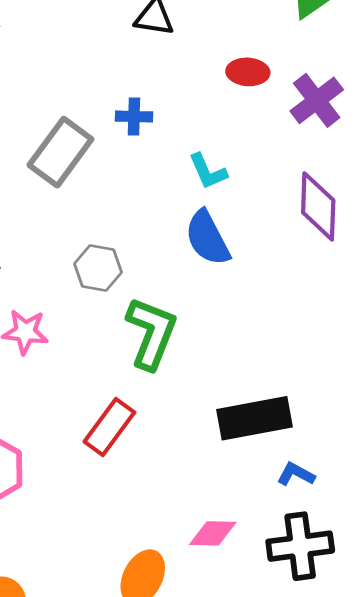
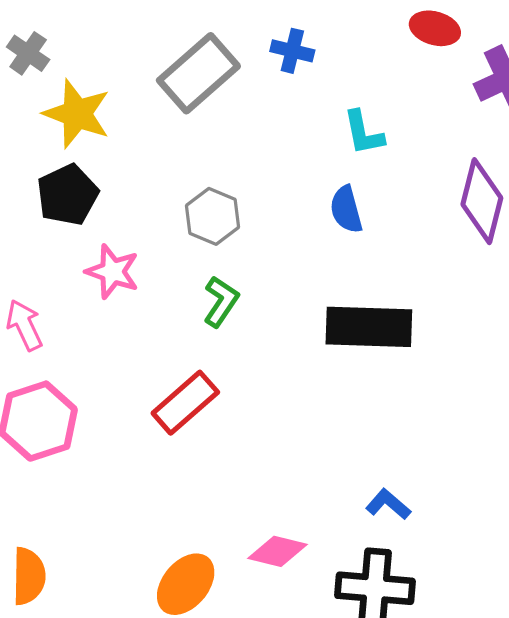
blue semicircle: (207, 238) -> (346, 209), size x0.7
green L-shape: (151, 333) -> (221, 302), moved, size x0.6
black rectangle: (254, 418) -> (369, 327), moved

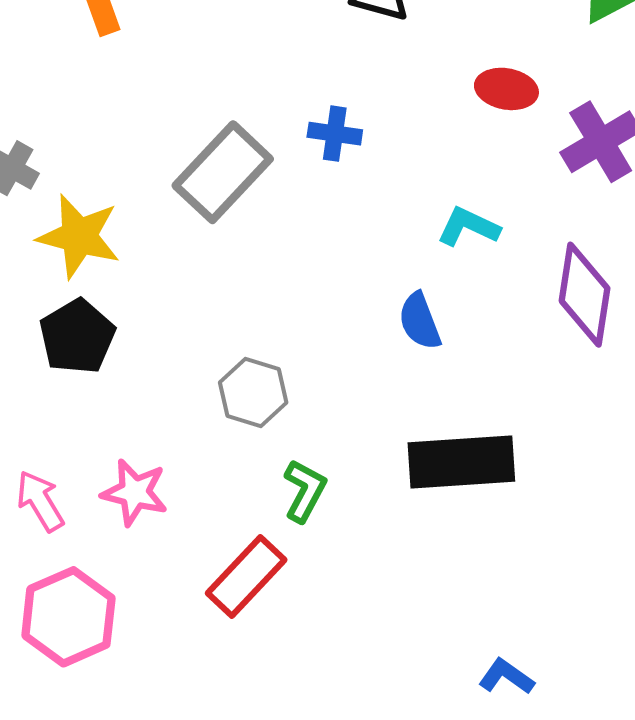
cyan L-shape: (363, 133) -> (468, 227), moved, turned 132
gray hexagon: (212, 216) -> (253, 393), moved
pink star: (112, 272) -> (135, 492), moved
green L-shape: (221, 302) -> (305, 491), moved

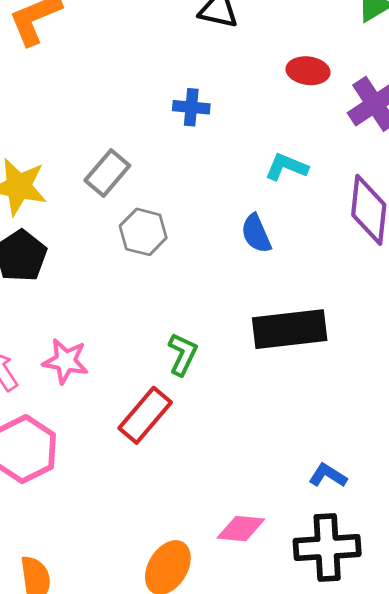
gray rectangle: (223, 172) -> (107, 173), moved, size x0.7
gray hexagon: (253, 393) -> (143, 232), moved

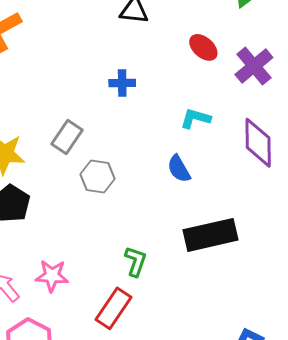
red ellipse: (308, 71) -> (203, 47), turned 40

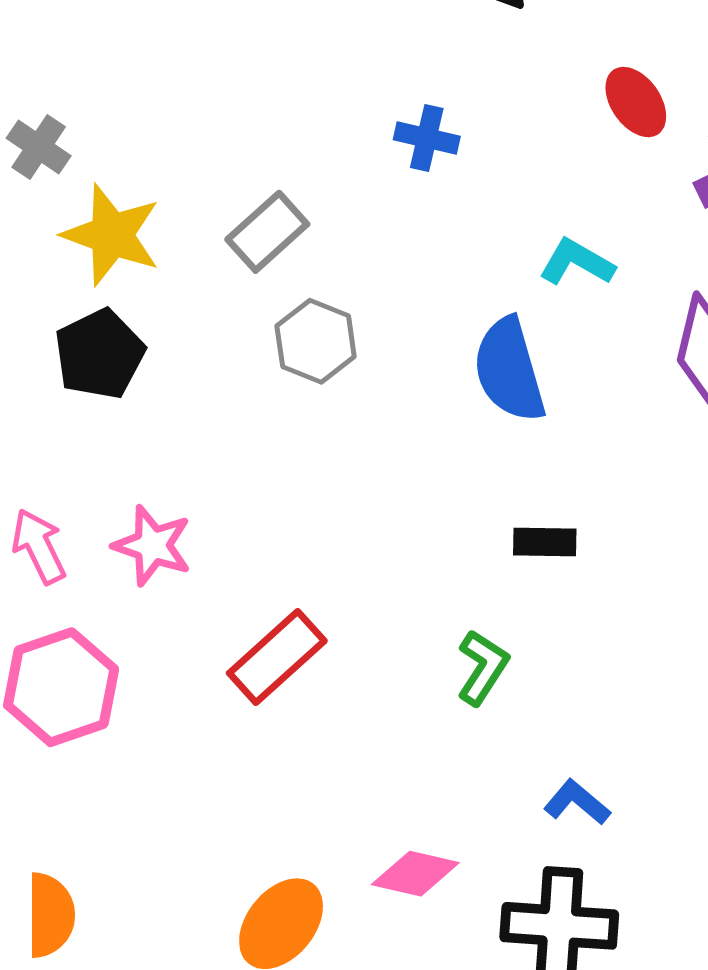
blue semicircle: (179, 169) -> (509, 370), size x1.5
black rectangle: (211, 235) -> (545, 542), size x0.5
green L-shape: (136, 261) -> (483, 667), moved

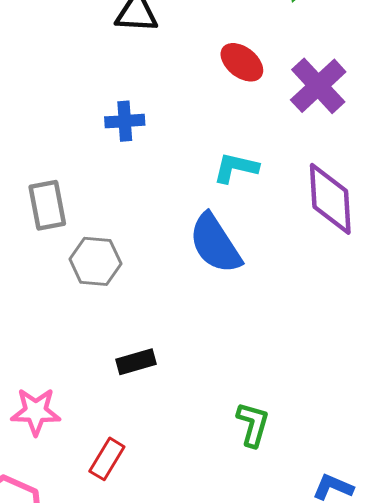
gray rectangle: (267, 232) -> (47, 205), turned -42
black rectangle: (545, 542) -> (136, 362), moved
red rectangle: (277, 657) -> (107, 459), moved, size x0.7

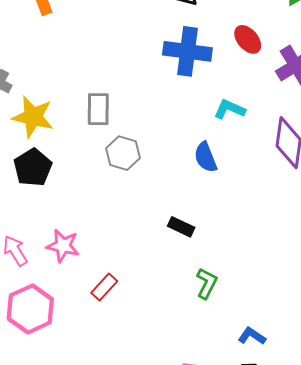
blue cross: (125, 121) -> (187, 51), moved, size x1.8
blue semicircle: (215, 244) -> (206, 157), size x0.7
black rectangle: (136, 362) -> (181, 227), moved, turned 30

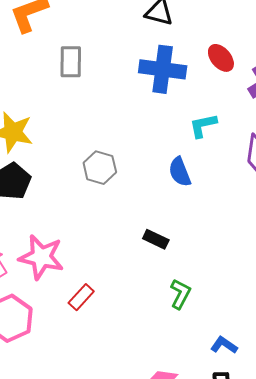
gray rectangle: (98, 109) -> (71, 62), moved
cyan L-shape: (229, 109) -> (203, 125), turned -36
pink star: (63, 246) -> (41, 257), size x1.4

